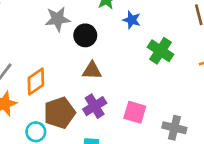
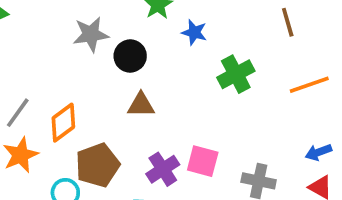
green cross: (161, 51) -> (236, 74), turned 30
purple cross: (95, 106) -> (163, 169), moved

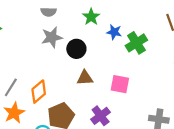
green cross: (236, 74) -> (136, 43), moved
pink square: (203, 161) -> (120, 84), moved

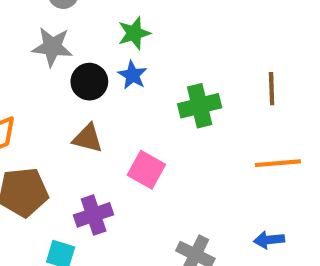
blue star: (114, 32) -> (132, 75), moved

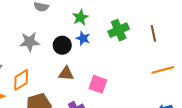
gray star: (52, 47) -> (30, 42), moved
green cross: (200, 106) -> (119, 30), moved

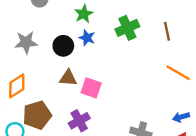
orange line: (163, 70) -> (178, 73), turned 45
pink square: (98, 84) -> (91, 88), moved

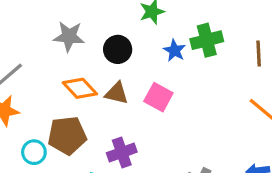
blue star: (87, 38) -> (174, 50), moved
orange diamond: (17, 86) -> (80, 88), moved, turned 70
pink square: (91, 88) -> (158, 97), moved

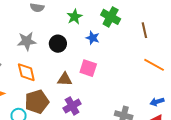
green cross: (207, 40) -> (111, 17), moved, turned -36
orange diamond: (80, 88) -> (26, 72), moved, turned 40
brown triangle: (117, 93) -> (65, 79), moved

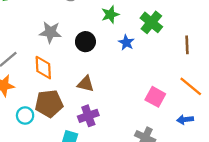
pink square: (88, 68) -> (155, 97), moved
blue arrow: (157, 102) -> (185, 120), moved

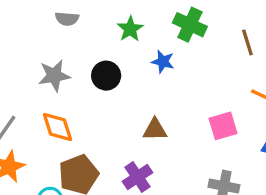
brown triangle: (86, 84) -> (155, 130), moved
pink square: (155, 97) -> (223, 126), turned -30

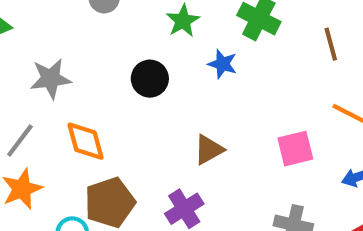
gray star: (54, 76) -> (51, 79), moved
brown triangle: (155, 130) -> (209, 150), turned -30

